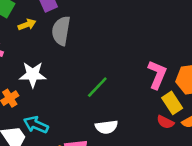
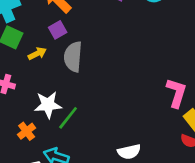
green line: (97, 87) -> (68, 118), moved

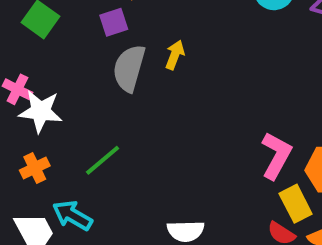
yellow arrow: (37, 54) -> (175, 55), moved, turned -54
white star: (48, 105) -> (41, 111), moved

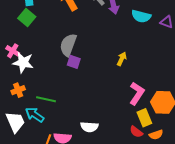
purple square: (114, 22) -> (74, 62), moved, turned 32
yellow arrow: (175, 55) -> (122, 59), moved
green line: (103, 160) -> (46, 99), moved, turned 48

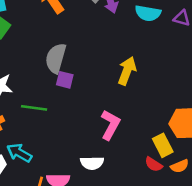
yellow arrow: (122, 59) -> (127, 71), size x1.5
pink L-shape: (137, 93) -> (110, 125), moved
green line: (46, 99) -> (34, 108), moved

